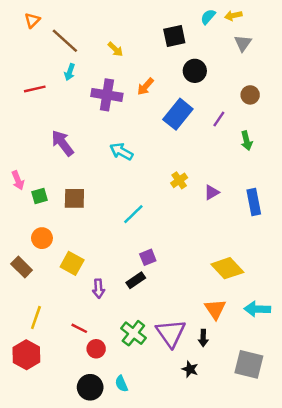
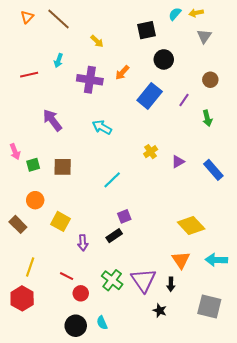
brown line: (65, 41) -> (58, 19), moved
blue rectangle: (254, 202) -> (213, 170), turned -30

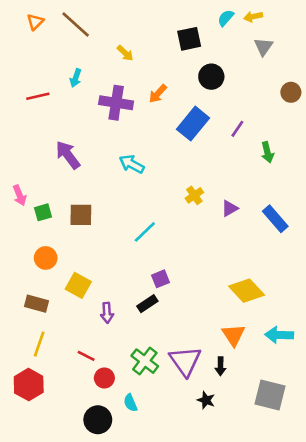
brown circle: (210, 80) -> (291, 92), moved
brown rectangle: (18, 224) -> (36, 304), moved, turned -30
cyan semicircle: (102, 323) -> (130, 403), moved

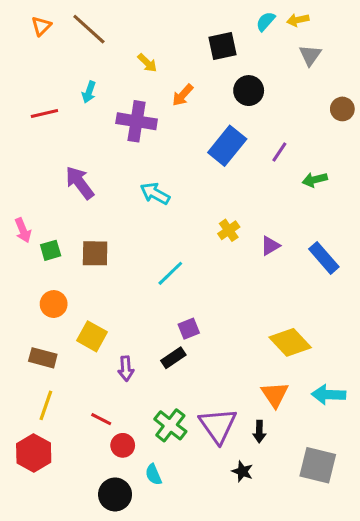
orange arrow: (158, 94) -> (183, 95), moved
green arrow: (267, 152) -> (315, 180), turned 90

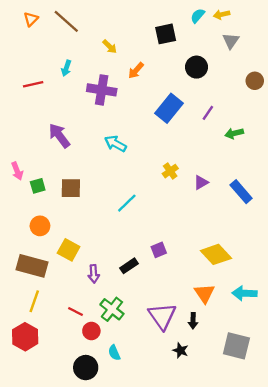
black circle: (249, 91) -> (196, 67), moved
purple square: (189, 329) -> (159, 250), moved
brown rectangle: (43, 358) -> (32, 266), size x1.5
green cross: (170, 425) -> (112, 309), moved

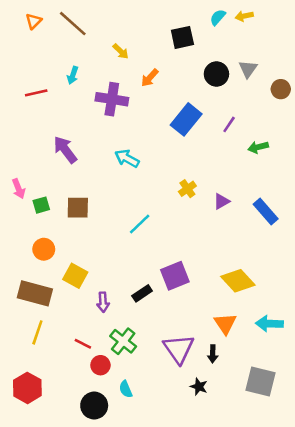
gray triangle: (231, 41) -> (248, 69), moved
purple square: (159, 250) -> (175, 276), size x1.6
red hexagon: (25, 337) -> (27, 388), moved

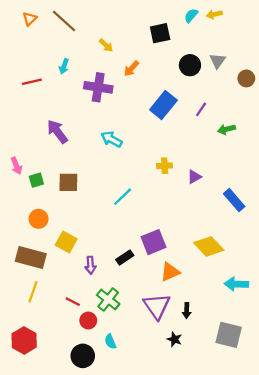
yellow cross: (187, 189) -> (165, 166), turned 32
blue rectangle: (266, 211) -> (234, 200), moved
orange triangle: (225, 324) -> (170, 272), moved, turned 40

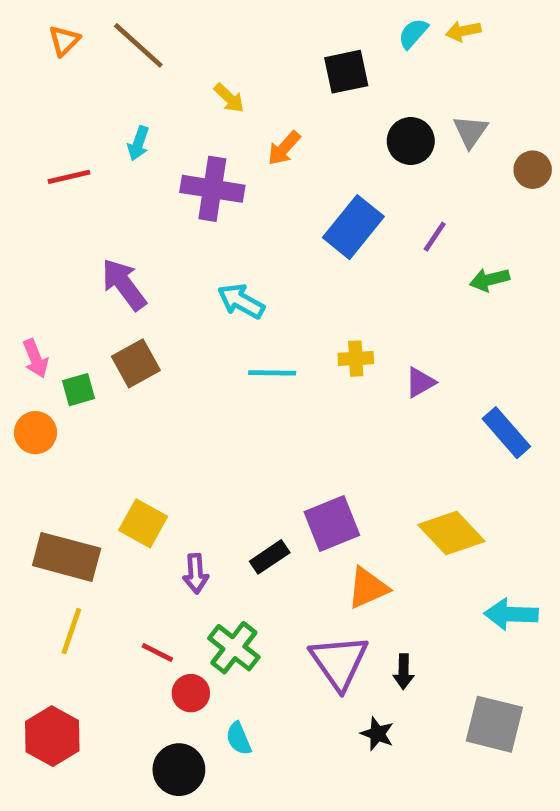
brown square: (68, 182) -> (136, 363), moved, turned -30
cyan line: (123, 197) -> (272, 373), moved, turned 45
orange circle: (39, 219) -> (35, 433), moved

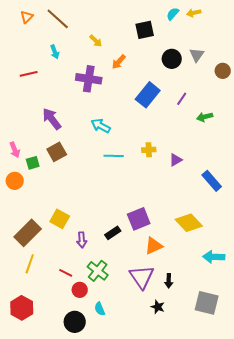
cyan arrow: (138, 143) -> (55, 52), moved, turned -40
brown rectangle: (67, 557) -> (28, 233), turned -60

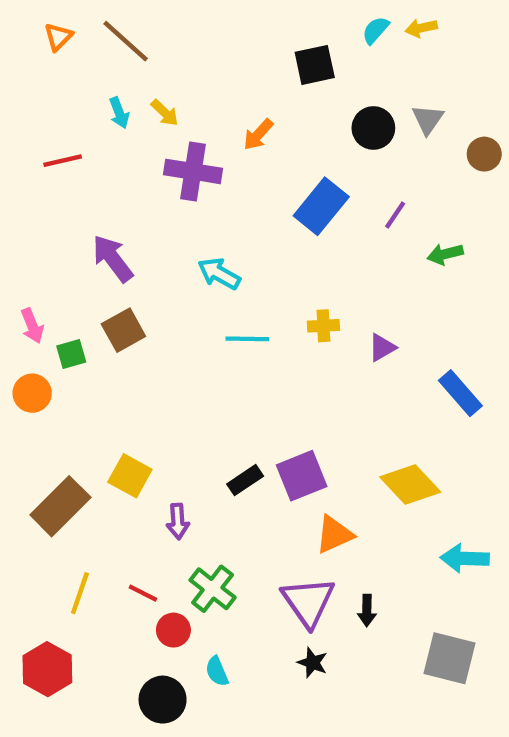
yellow arrow: (96, 41) -> (165, 113), moved
black rectangle: (113, 233) -> (245, 480), moved
yellow line: (30, 264) -> (80, 593), moved
black star: (158, 307) -> (313, 663), moved

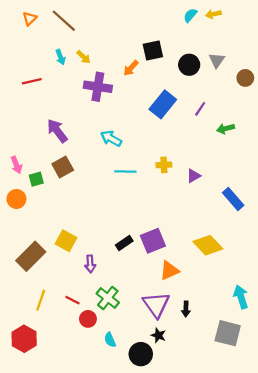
black square: (315, 65) -> (153, 50), moved
cyan arrow: (465, 558) -> (241, 297), moved, turned 70
black circle: (163, 700) -> (141, 354), moved

